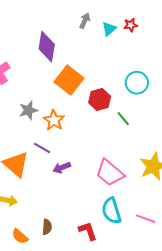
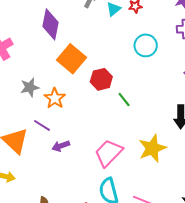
cyan circle: (137, 83) -> (146, 45), moved
pink trapezoid: (110, 173) -> (109, 153), turned 92

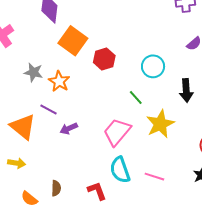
cyan circle: (146, 45) -> (153, 66), moved
gray star: (30, 87) -> (33, 72), turned 30
green line: (124, 99) -> (136, 98), moved

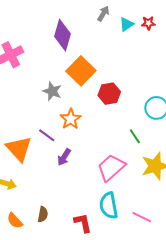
gray star: (33, 72) -> (52, 91), moved
orange star: (59, 81) -> (71, 119), moved
purple arrow: (69, 128) -> (64, 157), turned -42

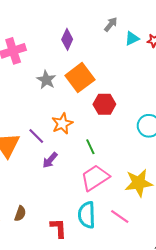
purple diamond: (63, 35) -> (67, 39), size x0.7
gray star: (52, 91) -> (46, 80), moved
green line: (135, 136) -> (90, 147), moved
pink line: (142, 217) -> (120, 217), moved

